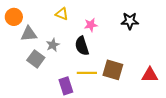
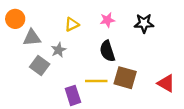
yellow triangle: (62, 14) -> (72, 24), moved, turned -48
pink star: (91, 25) -> (107, 20), moved
black semicircle: (82, 46) -> (107, 51), moved
red triangle: (150, 75) -> (166, 83), turned 30

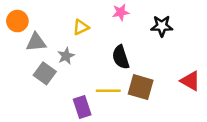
pink star: (107, 20) -> (121, 12), moved
red triangle: (166, 83) -> (190, 81), moved

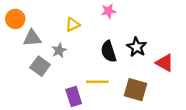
black star: (162, 26) -> (137, 47), moved, turned 30
red triangle: (190, 81) -> (165, 63), moved
brown square: (141, 87) -> (135, 90), moved

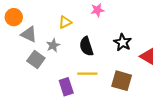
gray triangle: (32, 38) -> (29, 34), turned 30
black semicircle: (109, 52) -> (86, 46), moved

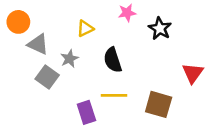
black star: (123, 42) -> (160, 28), moved
red triangle: (148, 56) -> (193, 73), turned 36

